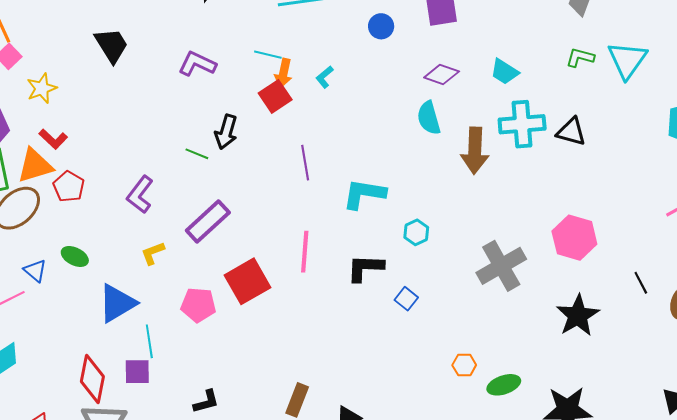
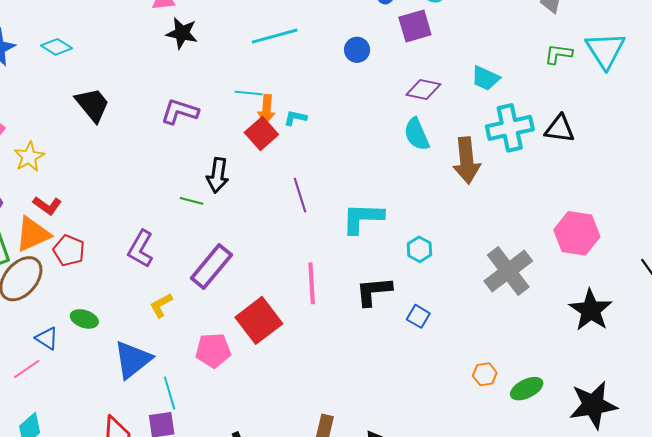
cyan L-shape: (325, 77) -> (295, 118), moved, turned 60

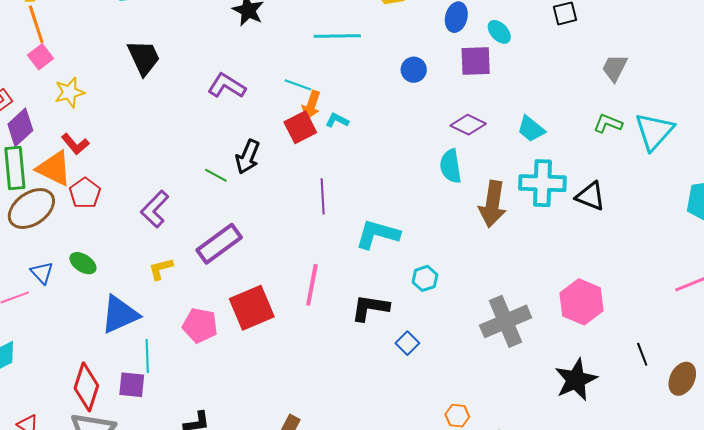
orange triangle: (33, 234) -> (54, 168), turned 36

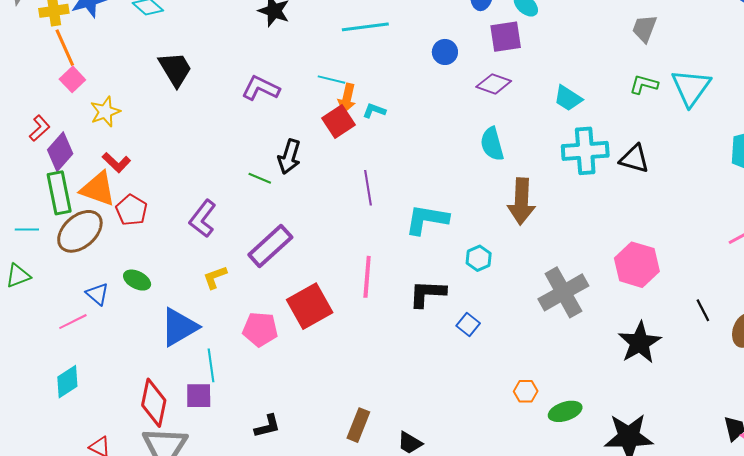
purple diamond: (468, 125) -> (494, 84), moved
brown arrow: (493, 204) -> (521, 201), moved

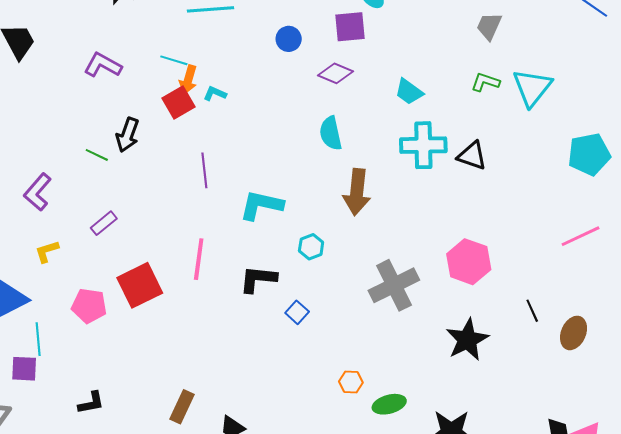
purple rectangle: (270, 246) -> (104, 223), size x0.6

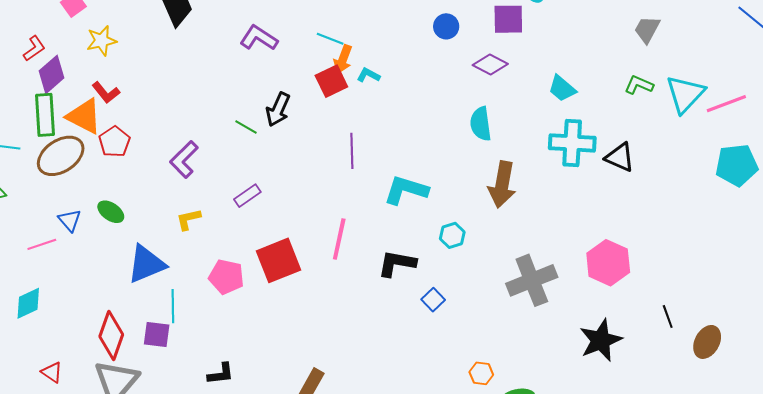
pink line: (581, 236) -> (726, 104), moved

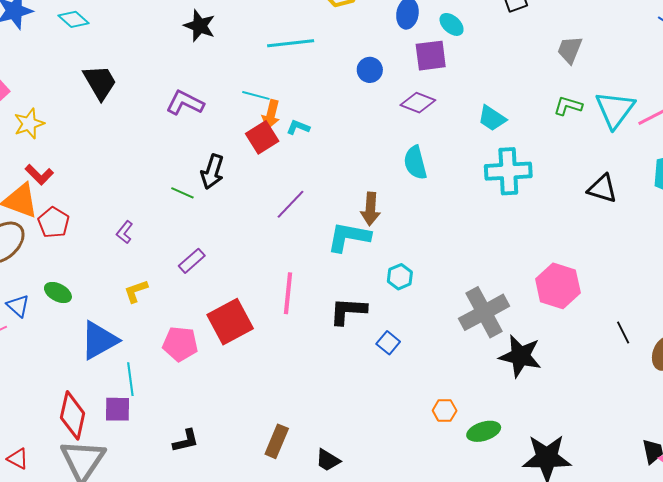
purple line: (352, 151) -> (290, 204), turned 52
black triangle: (620, 157) -> (602, 189), moved
purple L-shape: (184, 159) -> (125, 232), size x0.6
brown arrow: (502, 185) -> (370, 209), moved, size x0.7
black star: (601, 340) -> (520, 356), moved, turned -30

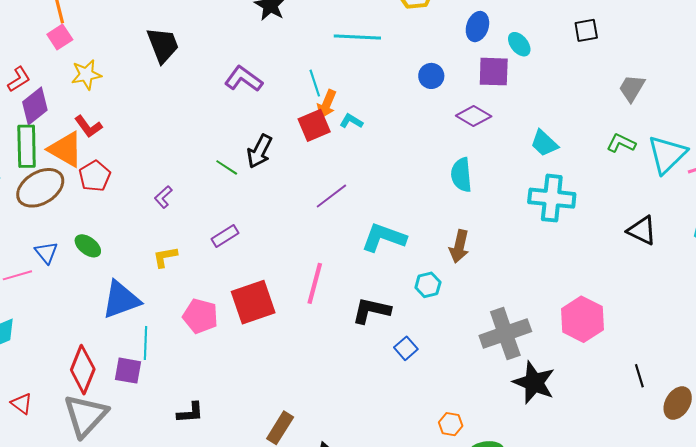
cyan line: (256, 95) -> (315, 83), turned 48
brown arrow: (370, 209) -> (459, 246), moved

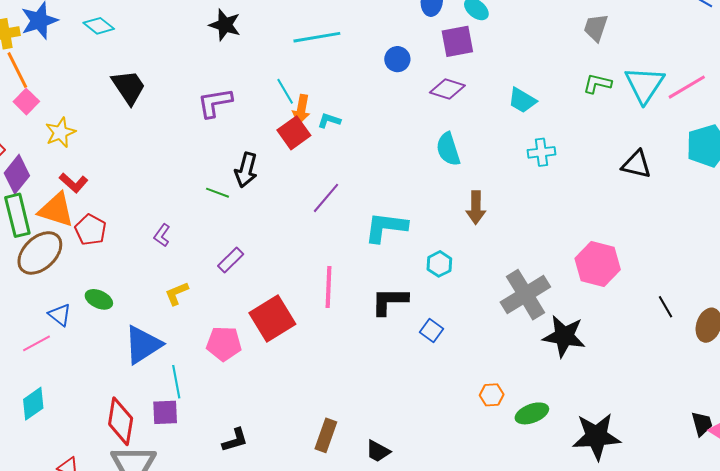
purple L-shape: (244, 79) -> (215, 103), turned -33
cyan cross: (552, 198) -> (542, 152), size x0.6
brown arrow: (459, 246) -> (476, 208), moved

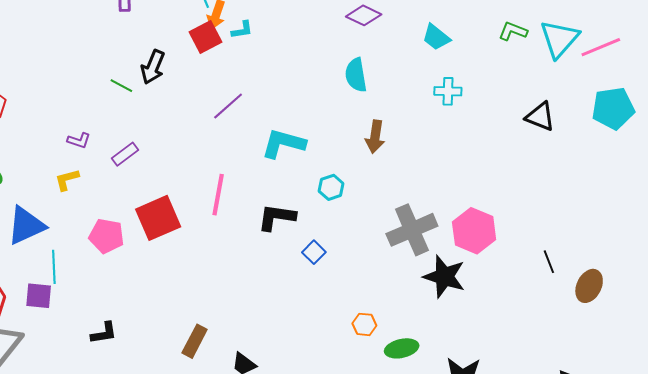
cyan L-shape: (329, 121) -> (242, 30), turned 145
purple L-shape: (162, 235) -> (79, 140), moved, turned -115
pink hexagon: (598, 264) -> (474, 231), moved

